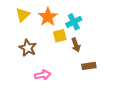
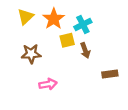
brown star: (28, 48) -> (31, 54), turned -30
brown rectangle: (89, 66) -> (110, 74), moved

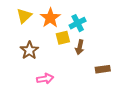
brown arrow: (85, 50) -> (80, 47), turned 32
brown star: (31, 54) -> (29, 50), turned -30

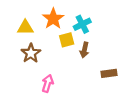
yellow triangle: (24, 16) -> (25, 28), moved, turned 42
pink arrow: (45, 79) -> (48, 83), turned -63

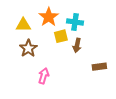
cyan cross: (82, 24) -> (75, 22), turned 35

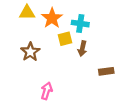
yellow triangle: (23, 25) -> (27, 13), moved
pink arrow: (44, 76) -> (47, 91), moved

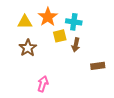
yellow triangle: (27, 13) -> (25, 22), moved

